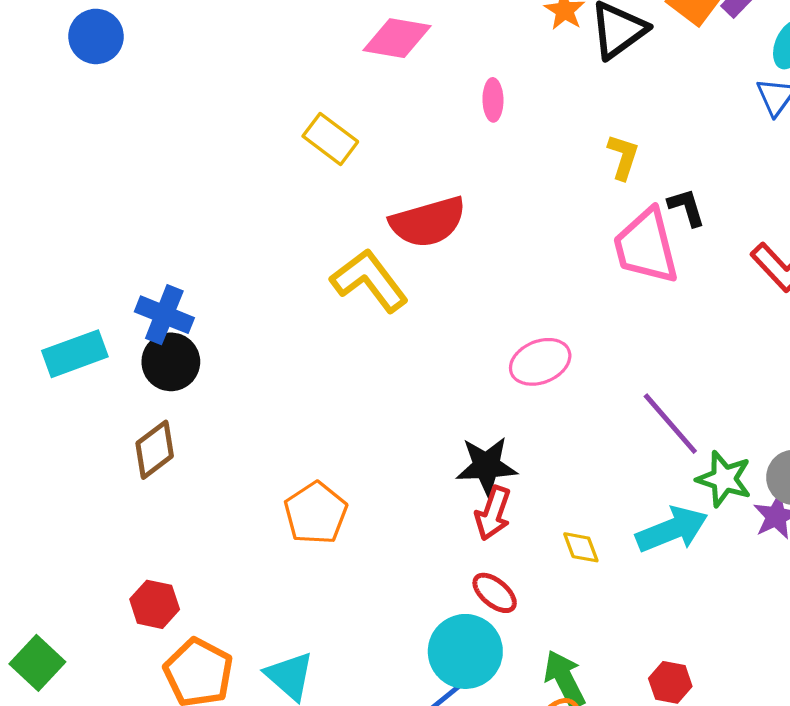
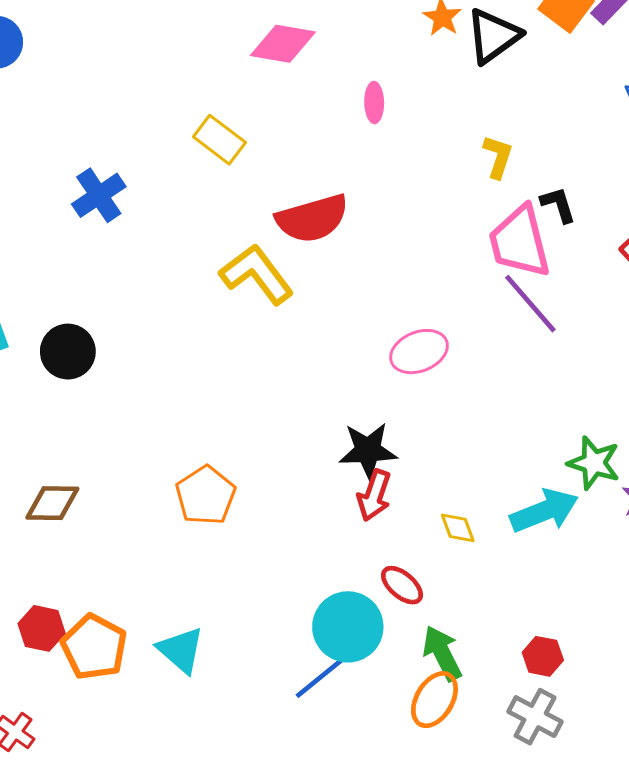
blue cross: (164, 315) -> (99, 195), moved, turned 34
purple line: (670, 424) -> (530, 304), moved
brown diamond: (155, 450) -> (52, 503), moved, turned 38
red ellipse: (495, 593) -> (402, 585), moved
red hexagon: (155, 604) -> (42, 628), moved

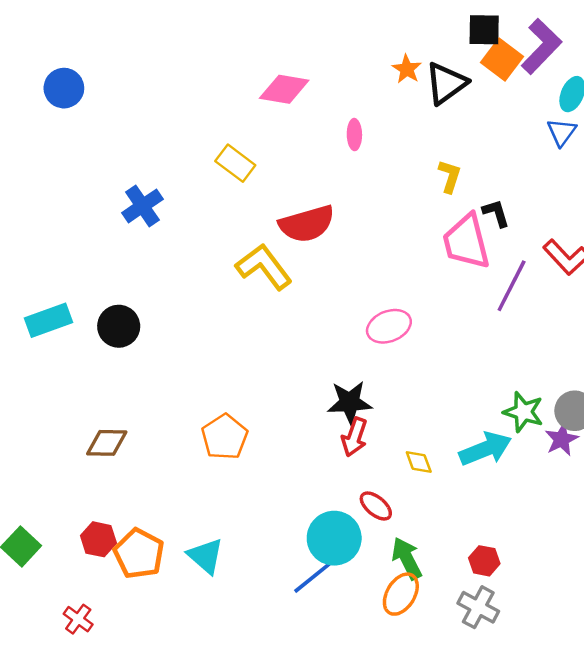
purple line: (530, 304) -> (512, 286), moved, turned 68

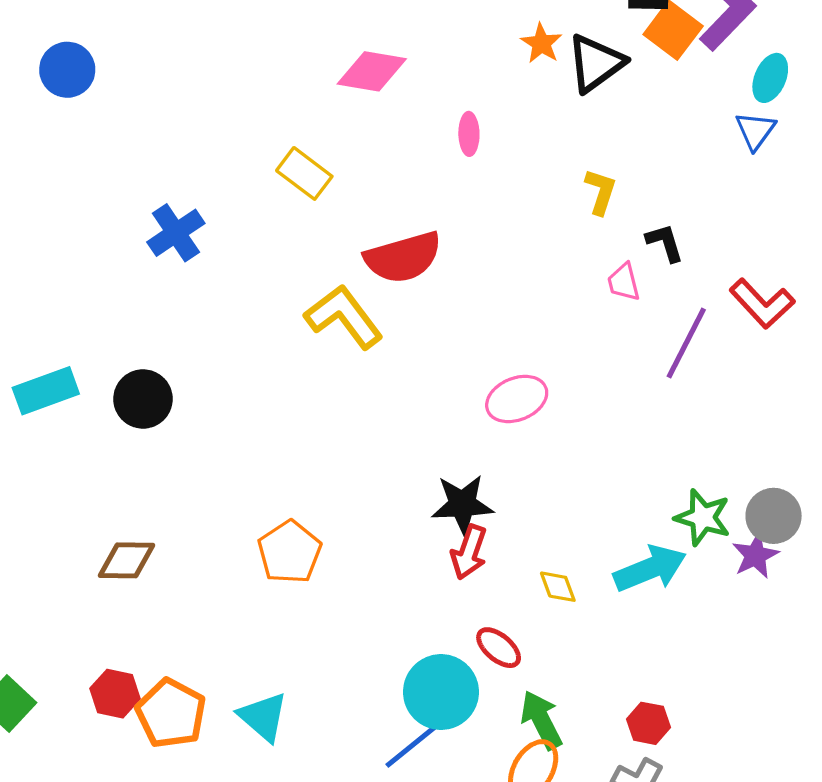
pink trapezoid: (466, 242) -> (624, 282), size x0.5

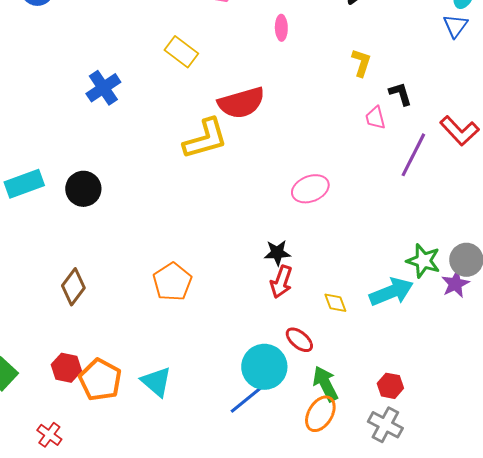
yellow L-shape: (344, 317) -> (205, 139), turned 111
black star: (462, 504) -> (277, 253), size x0.7
brown diamond: (127, 560) -> (73, 287), turned -54

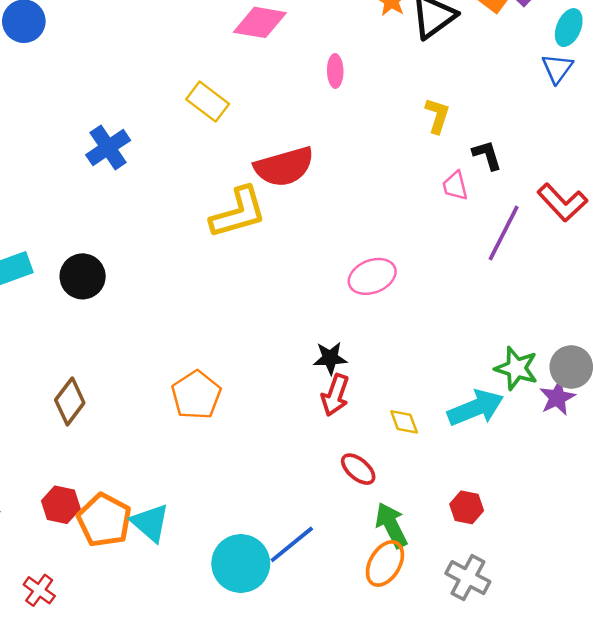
cyan circle: (264, 367) -> (241, 564), moved
cyan triangle: (156, 382) -> (150, 523), moved
red hexagon: (390, 386) -> (467, 507), moved

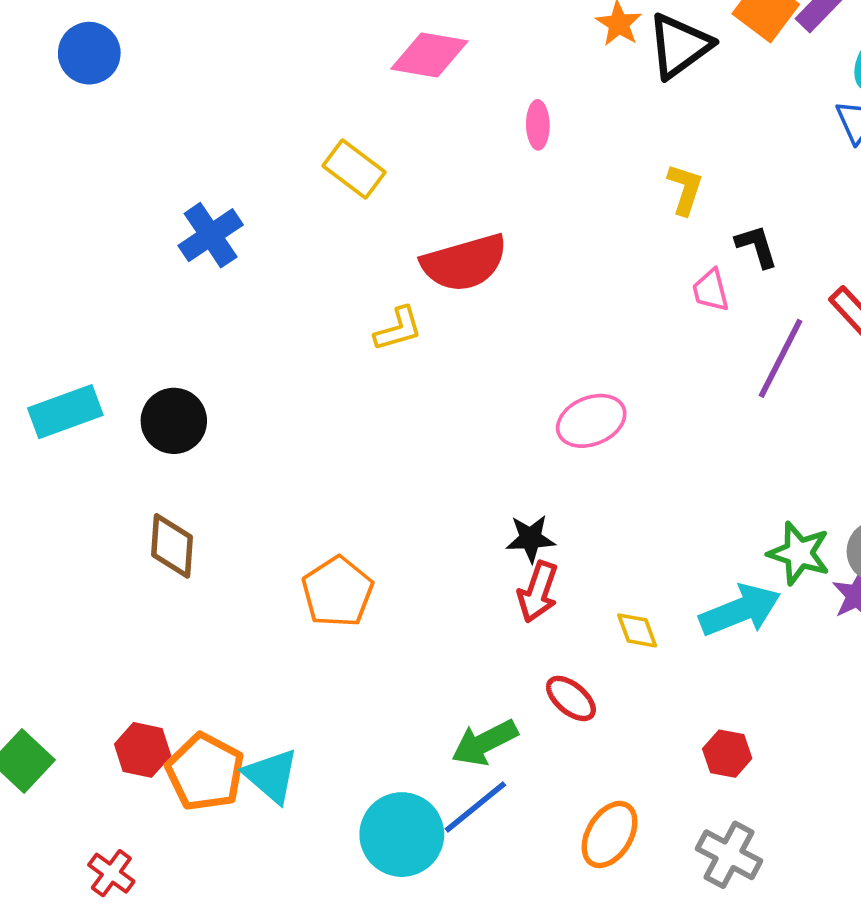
yellow L-shape: (238, 213) -> (398, 329), size x0.6
brown diamond: (70, 401) -> (172, 546), moved, turned -33
green arrow: (391, 525) -> (485, 743), moved, turned -90

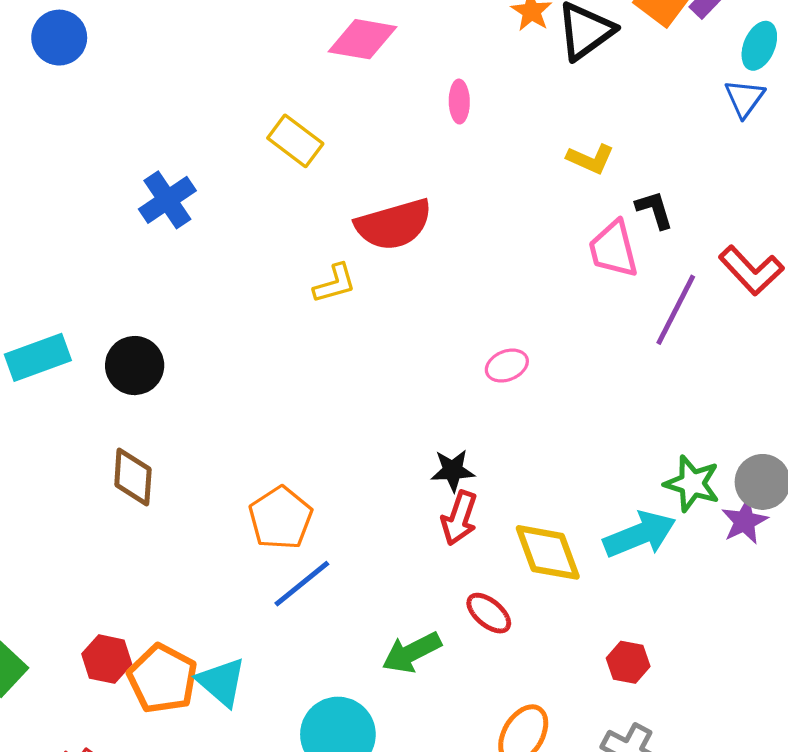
yellow L-shape: (685, 189) -> (590, 159), turned 96
pink trapezoid: (711, 290) -> (613, 249), size x1.5
pink ellipse: (591, 421) -> (507, 366), size x0.7
yellow diamond: (637, 630) -> (548, 552), size x1.8
blue line: (475, 807) -> (302, 584), moved

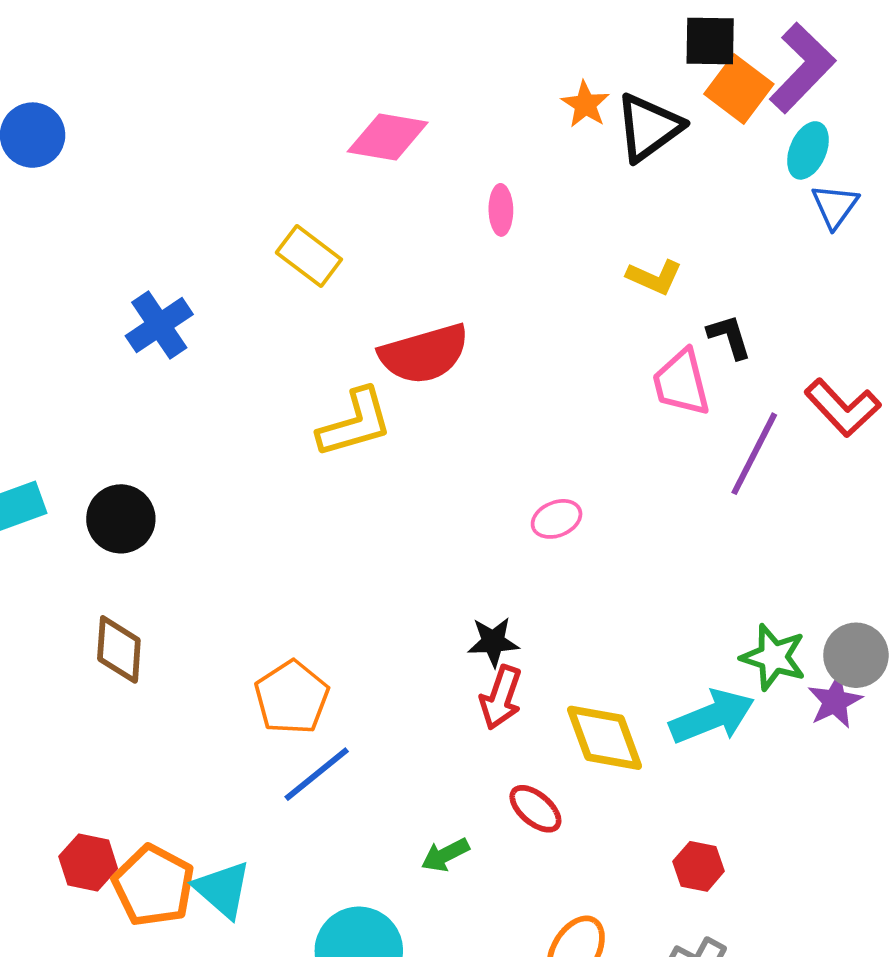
cyan ellipse: (759, 46) -> (808, 150), moved
yellow L-shape: (335, 284) -> (355, 423), size x1.5
green arrow: (412, 652) -> (445, 855), size x0.7

